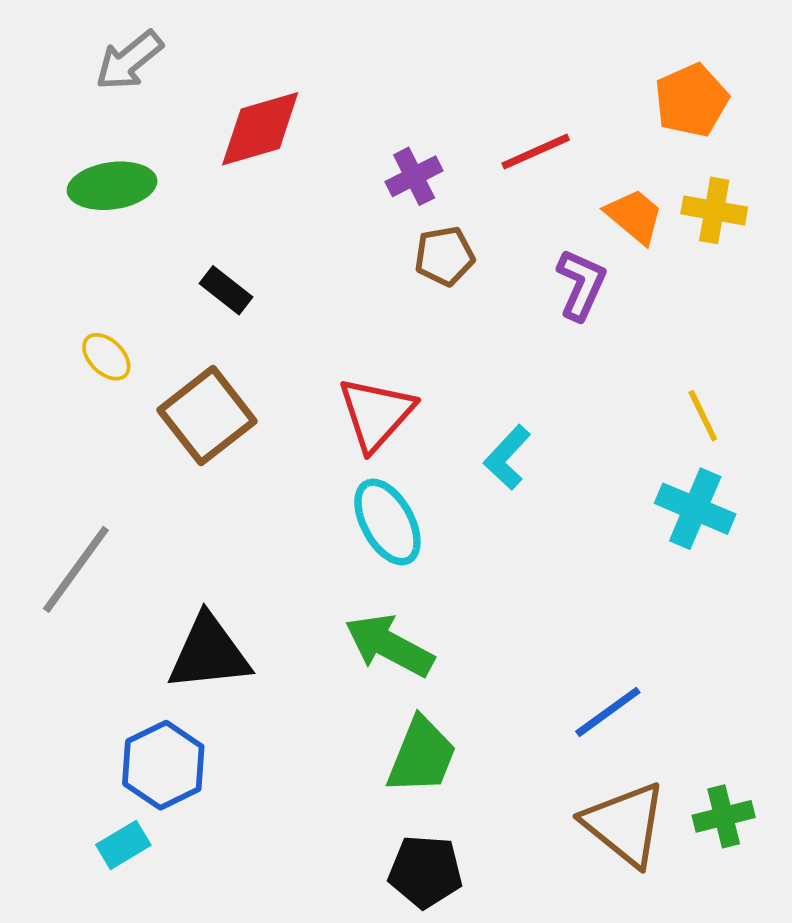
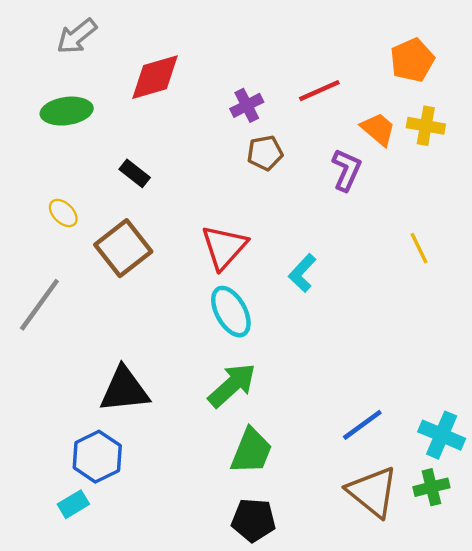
cyan cross: (695, 509) -> (442, 435), moved
gray line: (76, 569) -> (39, 305), moved
green arrow: (389, 645) -> (232, 385), turned 110

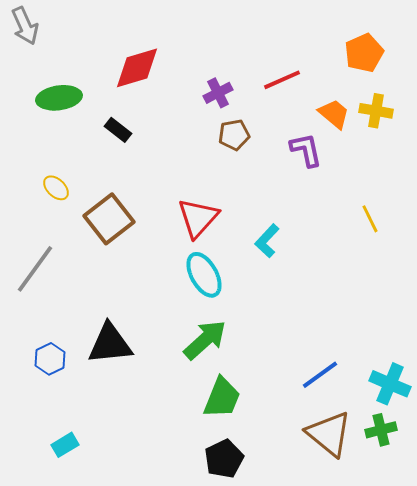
gray arrow: (77, 36) -> (25, 26), moved, turned -75
purple L-shape: (346, 170) -> (306, 150), turned -36
black rectangle: (135, 173) -> (118, 130), moved
blue hexagon: (97, 457) -> (50, 359), moved, size x0.7
black pentagon: (254, 520) -> (224, 459), turned -30

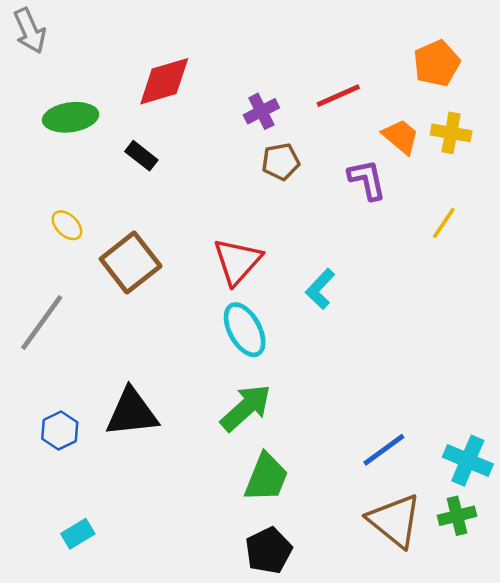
yellow line: (370, 219) -> (444, 223), moved, turned 60

